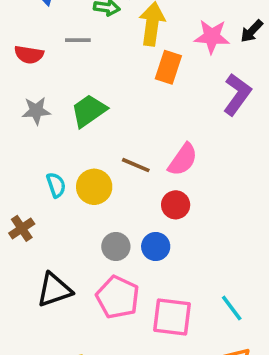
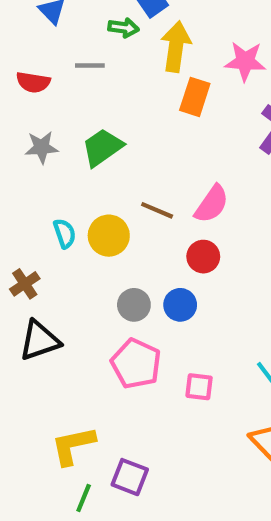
black triangle: (54, 290) -> (39, 341), moved
pink square: (172, 317) -> (199, 387), size x0.6

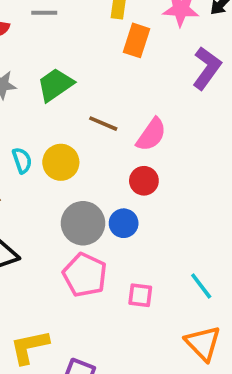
brown line: (157, 210) -> (103, 124), moved
gray circle: (134, 305) -> (83, 223), size x1.5

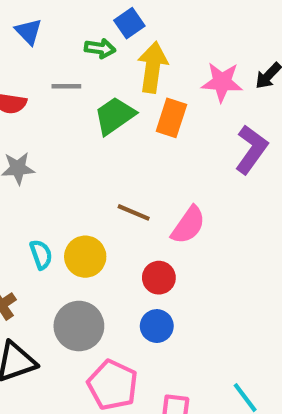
green trapezoid: (55, 85) -> (115, 116), moved
red circle: (144, 181) -> (159, 278), moved
gray circle: (83, 223) -> (79, 326), moved

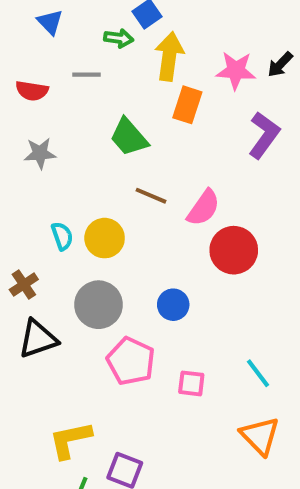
green trapezoid: (115, 116) -> (129, 137), moved, turned -96
red circle: (159, 278) -> (234, 250), moved, size x1.5

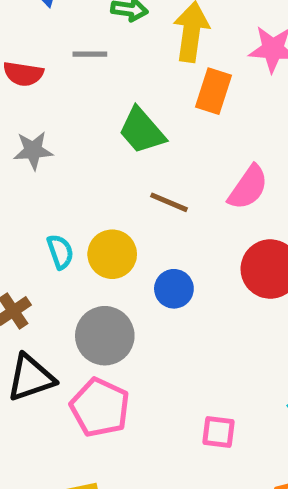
pink semicircle: (203, 208) -> (248, 187), moved
blue circle: (173, 305) -> (174, 289), moved
pink pentagon: (131, 361) -> (100, 407), moved

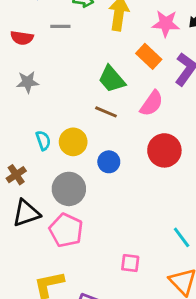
orange rectangle: (213, 91) -> (149, 56), moved, turned -65
green trapezoid: (142, 131) -> (112, 79), moved
pink square: (218, 432) -> (130, 263), moved

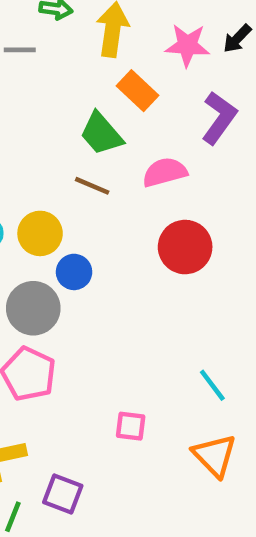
orange rectangle: (149, 56) -> (137, 91), moved
pink semicircle: (152, 103) -> (165, 172), turned -140
blue circle: (109, 162) -> (74, 272), moved

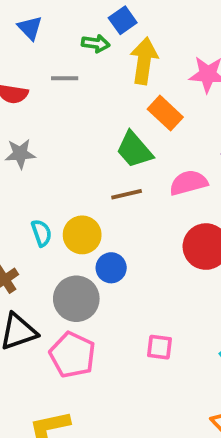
brown line: (92, 186) -> (127, 194), turned -36
pink square: (131, 426) -> (159, 347), moved

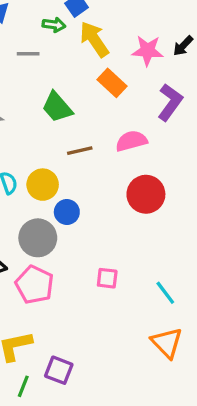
yellow arrow: (144, 61) -> (94, 39), turned -42
green trapezoid: (134, 150) -> (57, 107), moved

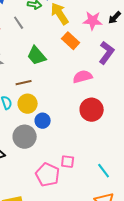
gray line: (28, 54) -> (19, 23), turned 56
brown line: (80, 151) -> (24, 83), moved
pink pentagon: (35, 285) -> (48, 175), moved

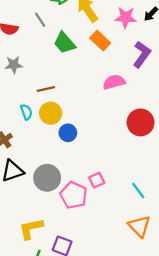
green trapezoid: (37, 56) -> (64, 43), moved
red circle: (92, 110) -> (141, 122), moved
gray circle: (25, 137) -> (47, 178), moved
pink square: (68, 162) -> (97, 180), turned -32

